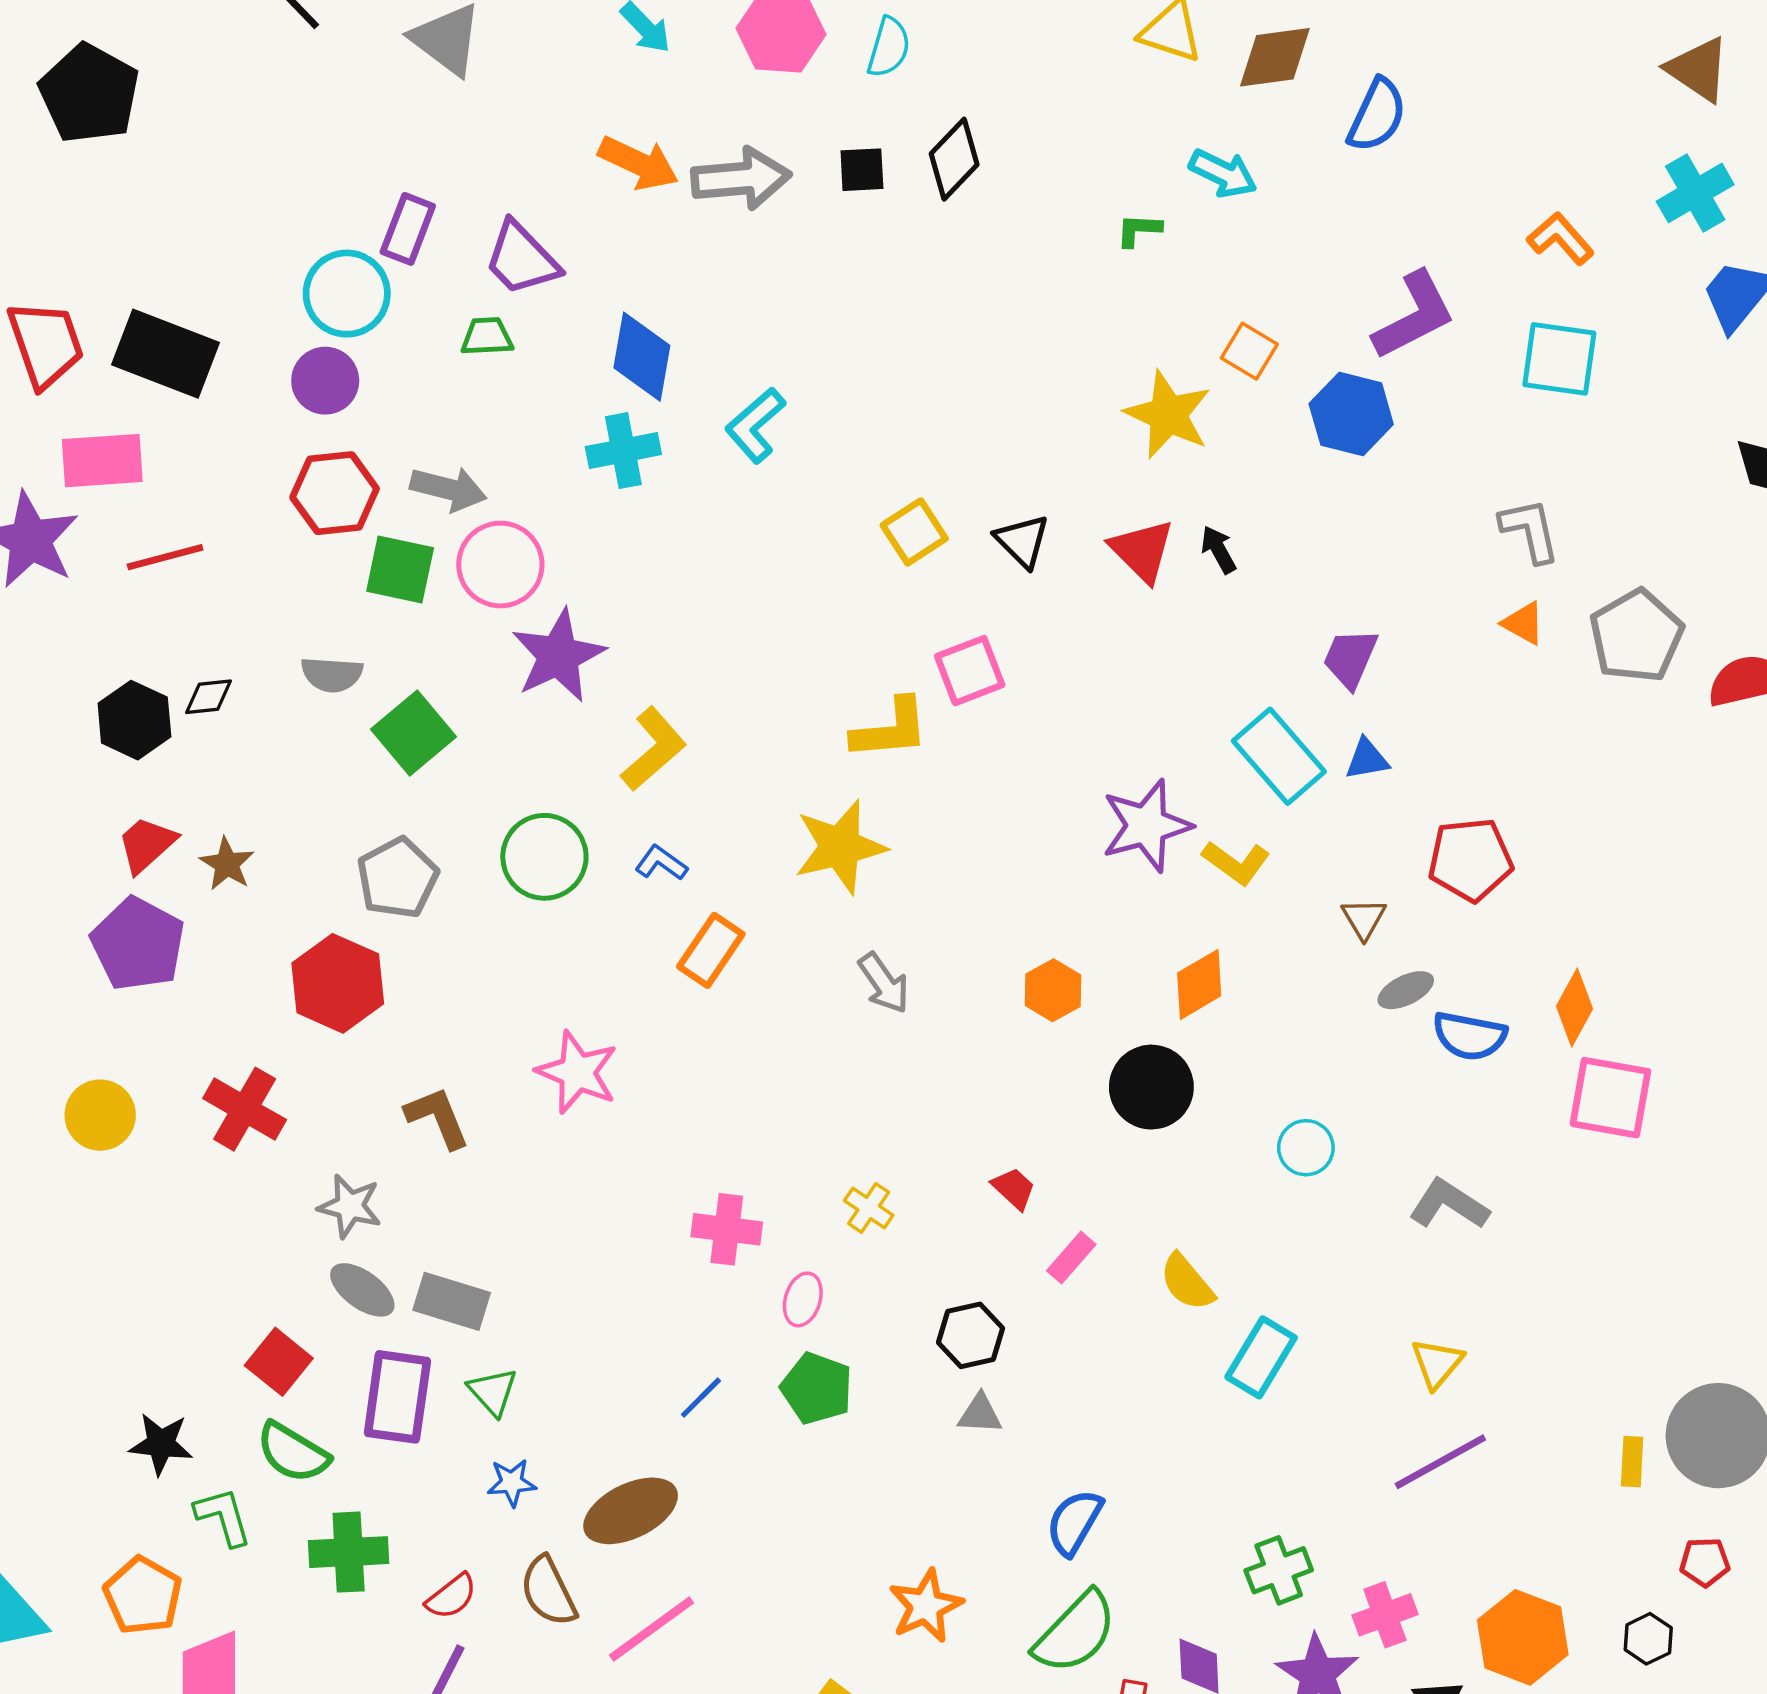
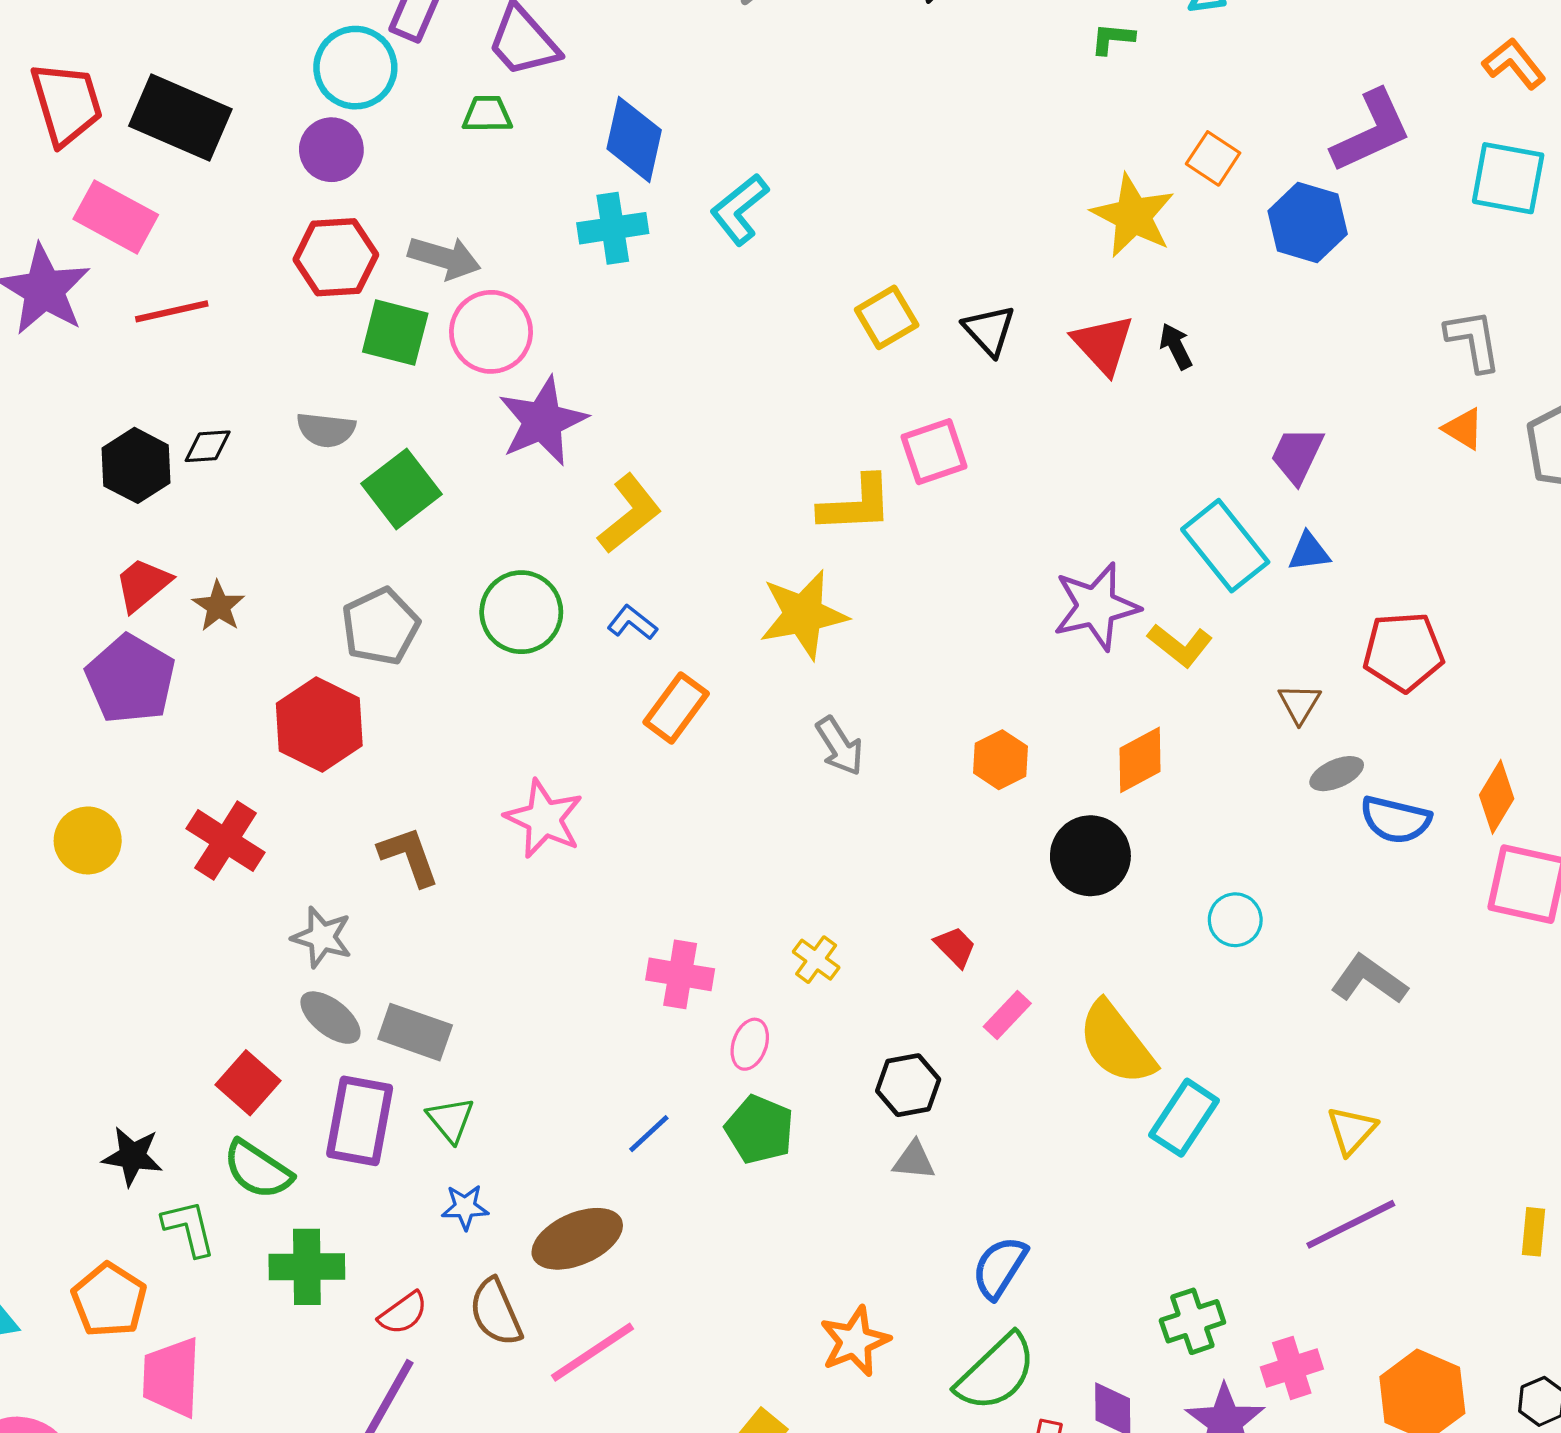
pink rectangle: (102, 461) -> (116, 217), turned 30
yellow semicircle: (1187, 1282) -> (1116, 1043), size x1.5

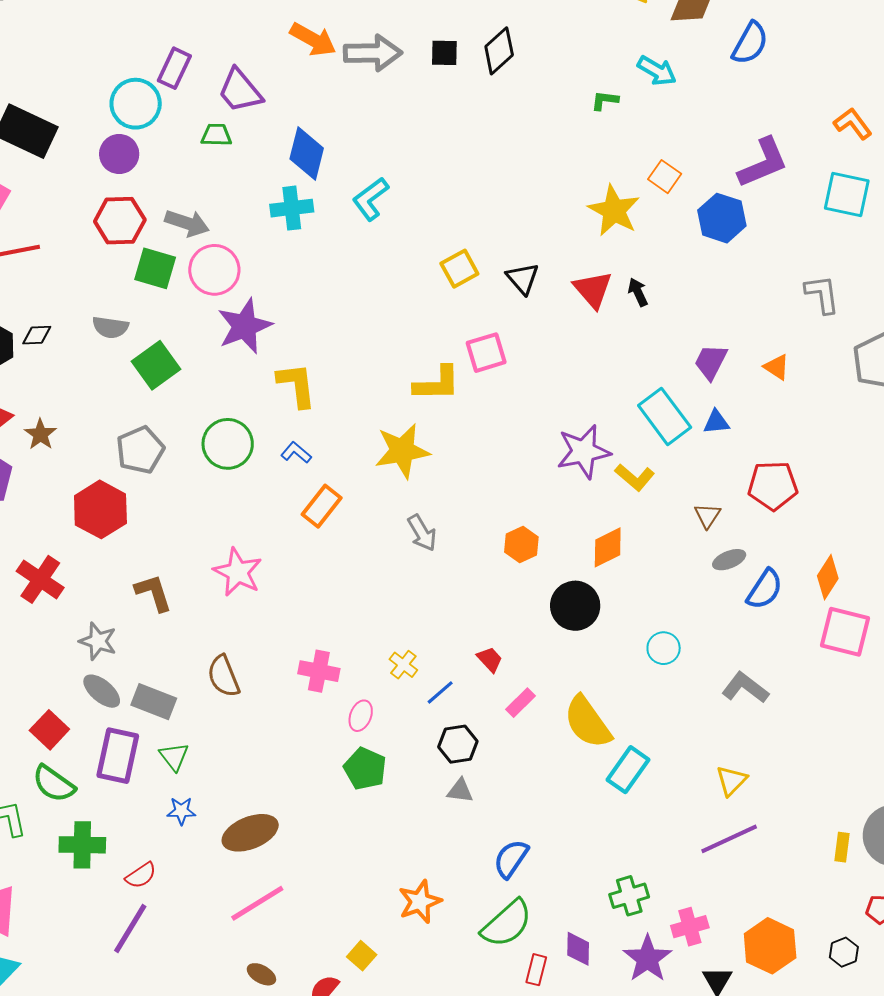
orange triangle: (1463, 429) -> (777, 367), moved
yellow L-shape: (630, 514) -> (297, 385), turned -60
blue semicircle: (1396, 820) -> (765, 589), turned -72
blue line: (649, 1134) -> (440, 692), moved
brown semicircle: (496, 1312) -> (224, 676), moved

